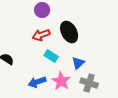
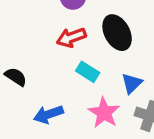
blue arrow: (37, 82) -> (48, 114), moved

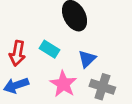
red arrow: (71, 37) -> (17, 53), moved, turned -60

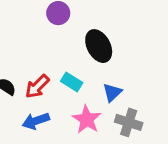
red arrow: (17, 53) -> (37, 86), turned 35

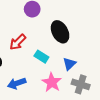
red arrow: (37, 86) -> (18, 42), moved

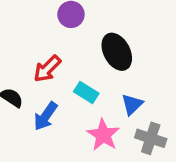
blue arrow: (17, 83) -> (46, 116), moved, turned -36

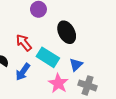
red arrow: (47, 69) -> (24, 43), turned 96
cyan rectangle: (86, 92) -> (48, 57), size x1.5

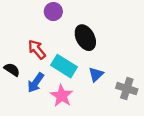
pink star: (58, 83) -> (62, 96), moved
gray cross: (88, 85) -> (127, 89), moved

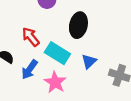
black ellipse: (85, 38) -> (78, 25), turned 40

